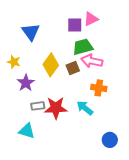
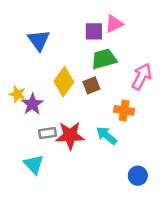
pink arrow: (92, 61) -> (142, 77), moved, turned 105
yellow star: (14, 62) -> (17, 94), moved
cyan triangle: (27, 131) -> (34, 164), turned 30

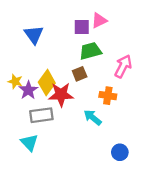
yellow diamond: (64, 82) -> (47, 83), moved
gray rectangle: (47, 133) -> (41, 115), size x1.5
red star: (70, 136) -> (61, 95), moved

